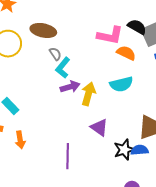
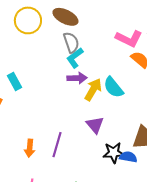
gray semicircle: (55, 54) -> (71, 42), size x1.5
cyan semicircle: (121, 84) -> (113, 87), moved, turned 50
orange arrow: (20, 140) -> (30, 148), moved

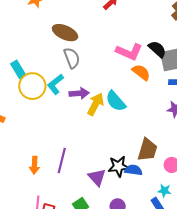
yellow circle: (28, 20) -> (32, 86), moved
cyan L-shape: (75, 58) -> (55, 84), moved
cyan rectangle: (14, 82) -> (18, 69), moved
purple triangle: (95, 125) -> (97, 177), moved

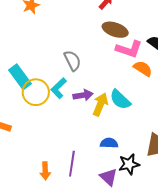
brown ellipse: (65, 33) -> (115, 30), moved
cyan rectangle: (18, 69) -> (20, 77), size x1.4
blue semicircle: (133, 170) -> (109, 143), moved

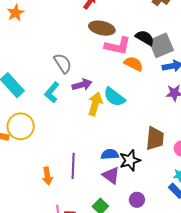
yellow circle: (36, 92) -> (21, 126), moved
purple arrow: (83, 95) -> (82, 85), moved
blue semicircle: (109, 143) -> (110, 154), moved

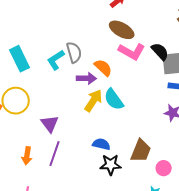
orange semicircle: (134, 64) -> (103, 68), moved
cyan L-shape: (52, 92) -> (56, 60), moved
blue semicircle: (110, 154) -> (101, 144), moved
purple triangle: (111, 175) -> (50, 124), moved

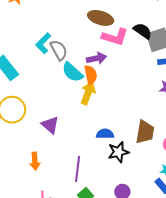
cyan L-shape: (56, 60) -> (43, 43), moved
orange semicircle: (103, 68) -> (91, 75), moved, turned 48
purple arrow: (86, 78) -> (96, 58), moved
cyan semicircle: (114, 99) -> (72, 72), moved
purple line: (55, 154) -> (78, 169), moved

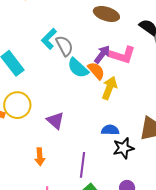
pink L-shape: (115, 37) -> (122, 55), moved
purple arrow: (96, 58) -> (102, 54), turned -42
orange semicircle: (91, 75) -> (96, 71), turned -30
yellow arrow: (88, 93) -> (109, 88), moved

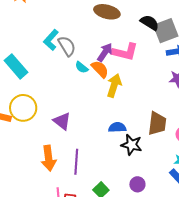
cyan semicircle: (78, 68) -> (82, 67), size x0.6
black star: (123, 148) -> (132, 145), turned 30
orange arrow: (40, 157) -> (49, 158), size x1.4
purple line: (82, 165) -> (76, 162), moved

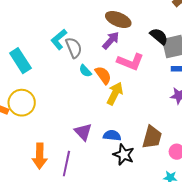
purple arrow: (105, 52) -> (111, 40), moved
purple triangle: (62, 121) -> (83, 132), moved

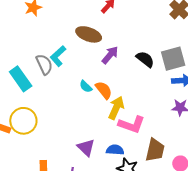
brown ellipse: (118, 19) -> (89, 34), moved
black semicircle: (159, 36) -> (145, 59), moved
gray semicircle: (74, 48) -> (44, 64), moved
pink L-shape: (130, 62) -> (132, 125), moved

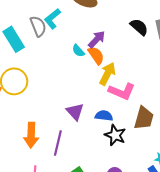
purple arrow: (110, 55) -> (97, 39), moved

